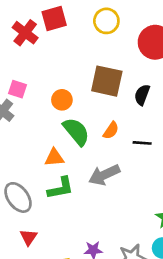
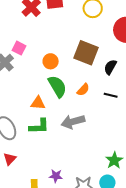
black line: (142, 143) -> (111, 95), moved

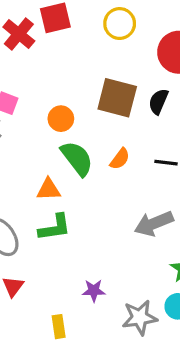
black semicircle: (110, 67) -> (158, 101), moved
gray arrow: (73, 122) -> (154, 224), moved
purple star: (56, 176) -> (94, 291), moved

